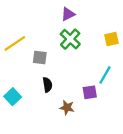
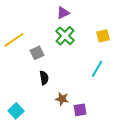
gray square: (40, 58) -> (37, 53), turned -32
purple square: (90, 92) -> (80, 110), moved
cyan square: (13, 97) -> (16, 111), moved

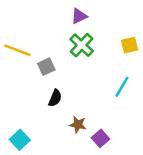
yellow line: (14, 40) -> (17, 50), turned 55
black semicircle: (44, 78) -> (55, 98), turned 32
purple square: (80, 110) -> (101, 138), turned -32

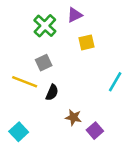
green cross: (82, 45) -> (45, 26), moved
yellow square: (130, 45) -> (87, 42), moved
yellow line: (17, 50) -> (25, 82), moved

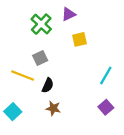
brown star: (73, 117) -> (53, 108), moved
purple square: (95, 131) -> (106, 107), moved
cyan square: (19, 132) -> (13, 112), moved

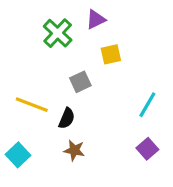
gray square: (40, 58) -> (80, 82), moved

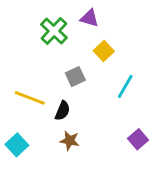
purple triangle: (96, 19) -> (90, 18), turned 42
yellow square: (111, 54) -> (104, 51), turned -30
cyan line: (147, 105) -> (125, 87), moved

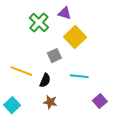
yellow square: (104, 51) -> (75, 37), size x1.5
cyan line: (125, 87) -> (79, 76), moved, turned 66

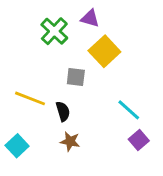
gray square: (54, 56) -> (76, 77), turned 32
cyan line: (79, 76) -> (129, 110), moved, turned 36
black semicircle: (45, 80) -> (63, 111), turned -40

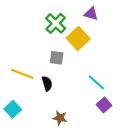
purple triangle: (90, 18) -> (91, 14), moved
green cross: (54, 31) -> (56, 23), moved
brown star: (70, 141) -> (60, 118), moved

